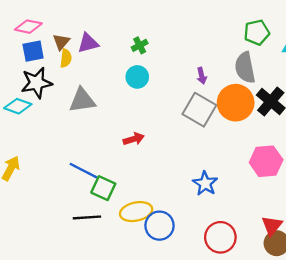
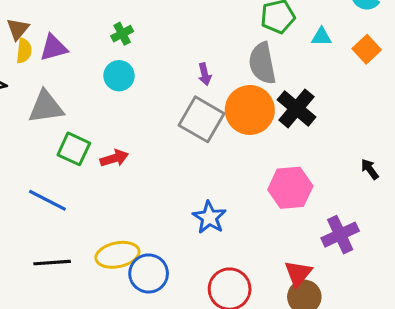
purple triangle: (88, 43) -> (54, 48), moved
green square: (103, 188) -> (74, 149), moved

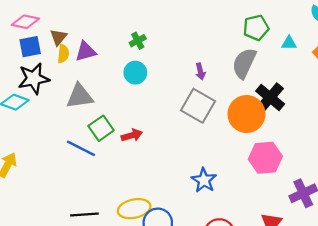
gray semicircle: (262, 63) -> (244, 63), turned 36
orange circle: (250, 110) -> (246, 114), moved
green square: (74, 149) -> (101, 128), turned 30
blue line: (47, 200) -> (81, 148), moved

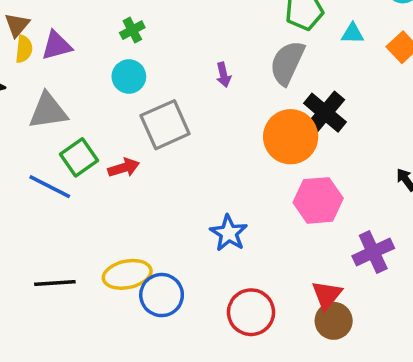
gray square: (198, 106) -> (165, 125), moved, turned 36

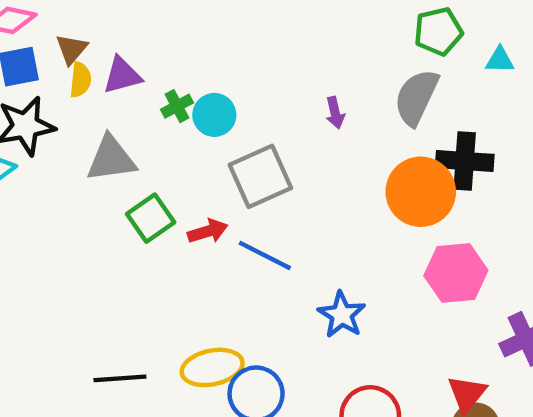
green cross: (132, 30) -> (177, 106), moved
black cross: (325, 113) -> (465, 161), turned -36
blue line: (50, 187) -> (265, 255), moved

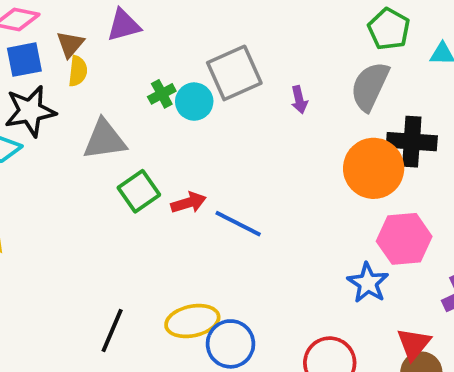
green pentagon: (438, 31) -> (389, 29), turned -30
purple triangle: (122, 75) -> (124, 25), moved
gray square: (260, 176) -> (234, 73), moved
blue star: (342, 315) -> (368, 283), moved
black line: (120, 378) -> (112, 331), turned -63

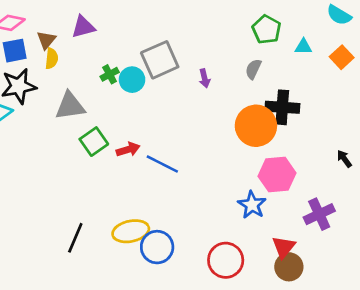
gray semicircle: (370, 86) -> (253, 69), size x0.6

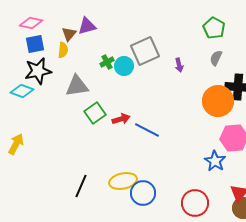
green pentagon: (267, 30) -> (214, 28), moved
brown triangle: (46, 40) -> (69, 34), moved

